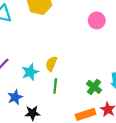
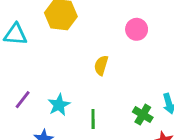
yellow semicircle: (51, 64) -> (101, 65), moved

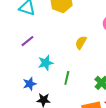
purple line: (23, 100) -> (28, 41), moved

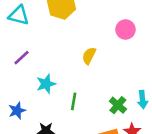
blue star: (30, 84) -> (17, 111), moved

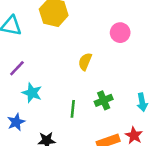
cyan star: (46, 84) -> (32, 93), moved, turned -30
green cross: (118, 105) -> (104, 100), moved, turned 30

